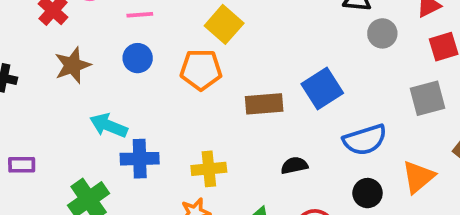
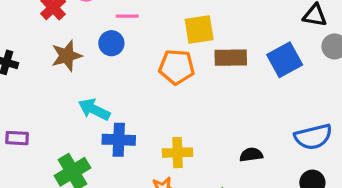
yellow square: (224, 24) -> (199, 29), turned 36
blue circle: (138, 58) -> (111, 43), moved
blue square: (322, 88) -> (285, 60), moved
brown rectangle: (264, 104) -> (231, 58), moved

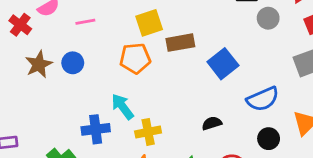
blue circle: (111, 43) -> (73, 63), moved
blue square: (285, 60) -> (223, 64), moved
cyan arrow: (94, 109) -> (123, 107), moved, turned 36

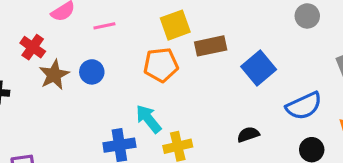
red cross: (20, 25) -> (33, 47), moved

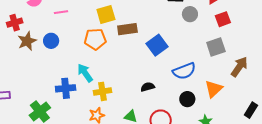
red cross: (33, 47) -> (15, 23), turned 35

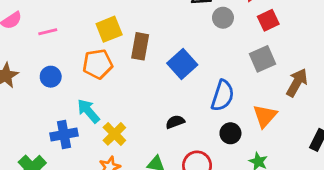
brown rectangle: (127, 29) -> (140, 46), turned -66
blue circle: (51, 41) -> (51, 77), moved
blue semicircle: (184, 71) -> (223, 96), turned -45
yellow cross: (103, 91) -> (114, 134), turned -30

